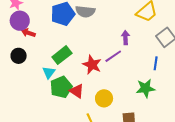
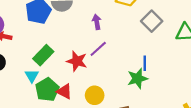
purple arrow: (125, 38) -> (97, 22), moved
blue line: (156, 63) -> (145, 63), moved

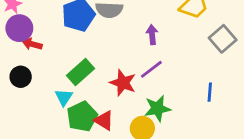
green star: (137, 78) -> (157, 108), moved

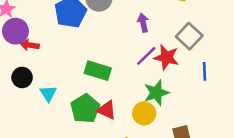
gray square: (223, 39) -> (189, 36), moved
green rectangle: (81, 72) -> (98, 71), moved, turned 65
red star: (123, 83) -> (166, 57), moved
cyan triangle: (64, 97) -> (48, 93), moved

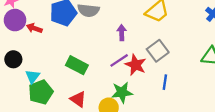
red arrow: (30, 45) -> (34, 28), moved
green pentagon: (85, 109) -> (41, 92), moved

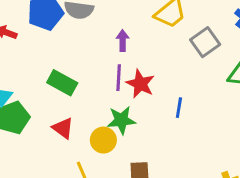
gray square: (158, 51) -> (205, 42), moved
purple line: (119, 60) -> (119, 78), turned -54

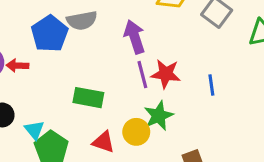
purple arrow: (123, 41) -> (135, 37), size x1.5
yellow circle: (103, 140) -> (136, 132), moved

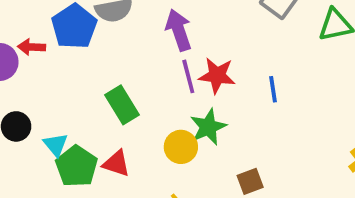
red arrow: (17, 66) -> (32, 47), moved
green rectangle: (88, 98) -> (122, 105), turned 48
red triangle: (104, 142) -> (116, 163), moved

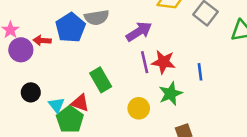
purple arrow: (179, 30) -> (139, 32), turned 75
green star: (208, 127) -> (171, 94), moved
red triangle: (116, 163) -> (80, 103), moved

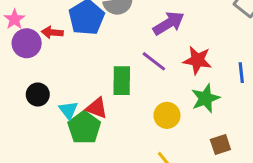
purple line: (145, 62) -> (154, 61), moved, turned -40
green rectangle: (101, 80) -> (122, 81), turned 30

